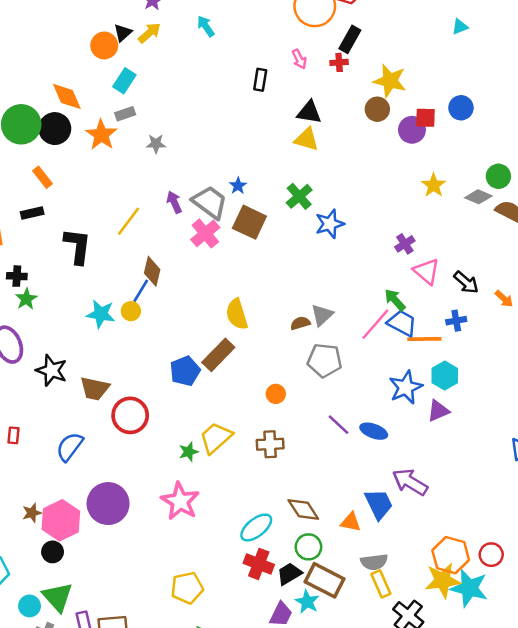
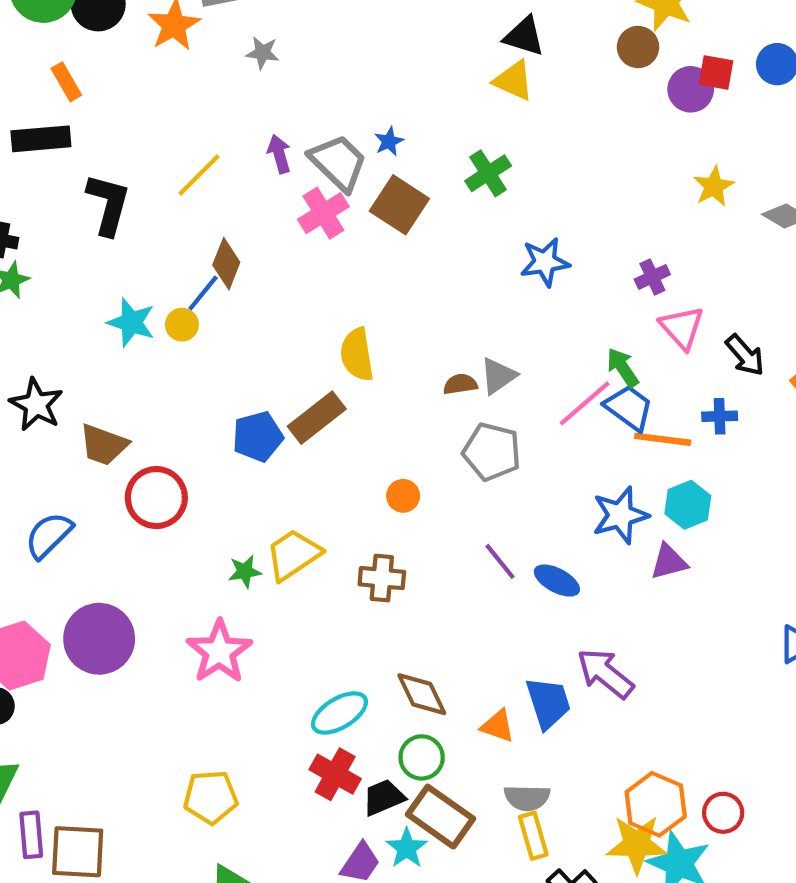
black rectangle: (32, 213) -> (41, 139), size x1.5
blue star: (330, 224) -> (545, 262), moved

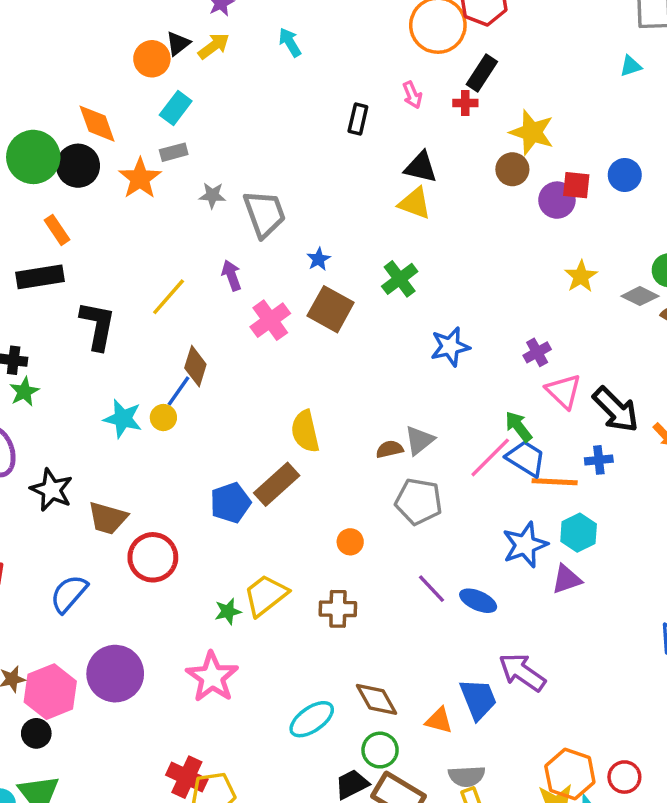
gray trapezoid: (338, 162) -> (265, 214), moved, turned 30
black arrow: (745, 355) -> (616, 410), size x1.4
red cross: (335, 774) -> (187, 777), moved

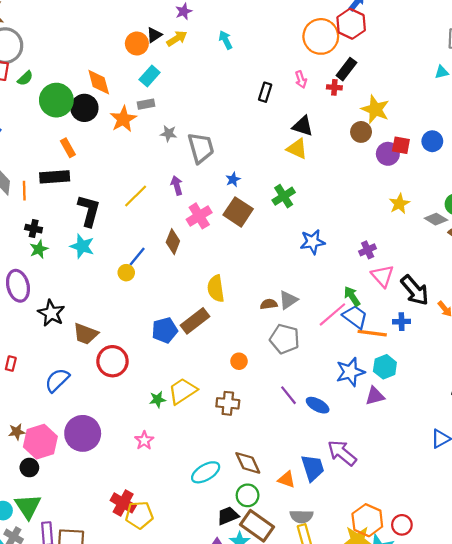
brown diamond: (195, 366) -> (173, 242), moved
cyan star: (123, 419) -> (82, 246), moved
pink star: (212, 677) -> (144, 440), size x0.6

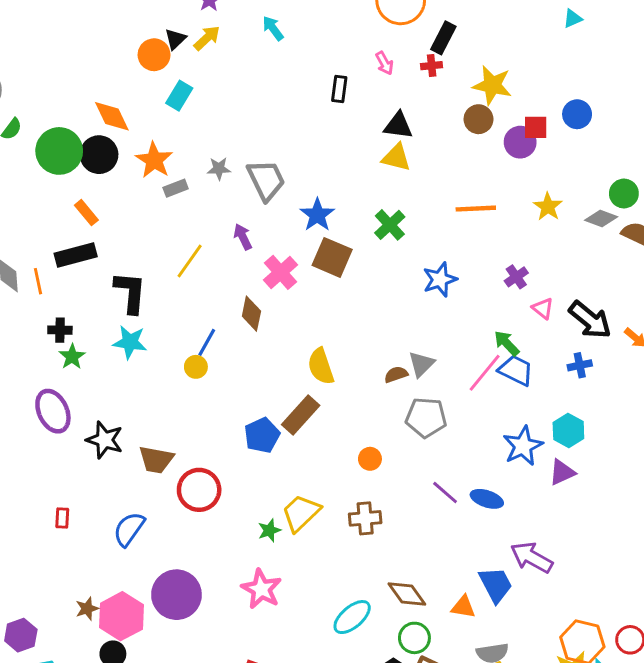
gray rectangle: (146, 104) -> (176, 188), moved
blue star: (233, 179) -> (317, 215), size x1.6
pink triangle: (382, 276) -> (543, 308), size x0.7
orange line: (372, 333) -> (476, 209), moved
pink star: (144, 440) -> (261, 589), size x1.5

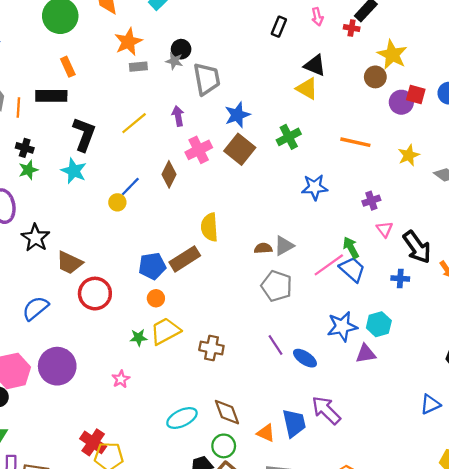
black circle: (99, 155) -> (181, 49), moved, size x0.7
orange circle: (370, 459) -> (156, 298), moved
pink star: (261, 589) -> (121, 379), size x0.6

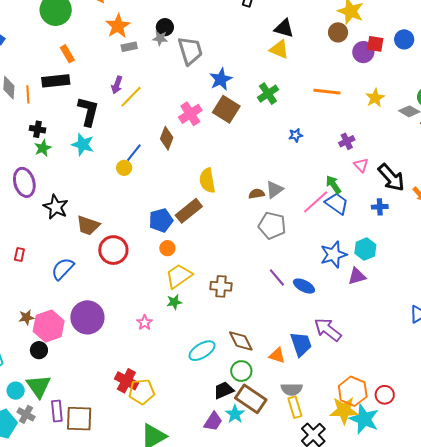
purple arrow: (178, 116) -> (117, 85), moved, turned -144
blue star: (315, 187) -> (296, 135), size x0.6
green star: (138, 338) -> (174, 302), moved

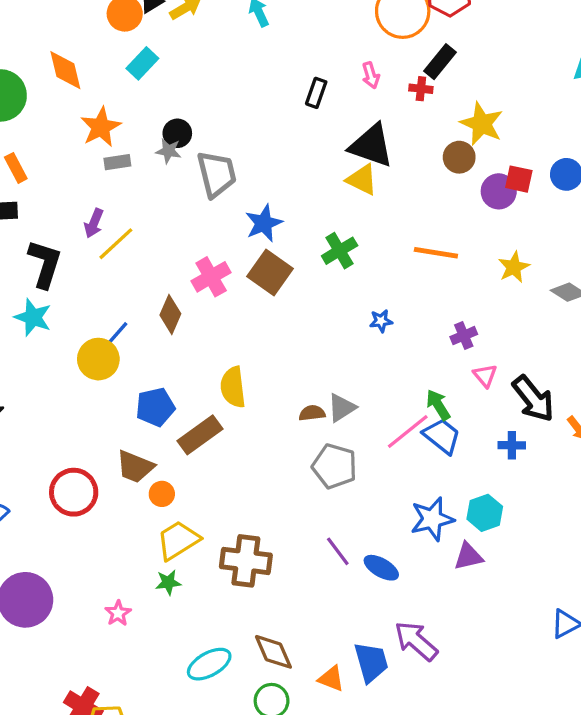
black triangle: (284, 28) -> (371, 146), size x1.4
yellow circle: (124, 168) -> (98, 359), size x1.6
blue pentagon: (161, 220) -> (155, 407), moved
brown trapezoid: (88, 225) -> (135, 467), moved
brown cross: (221, 286) -> (246, 561), size x1.4

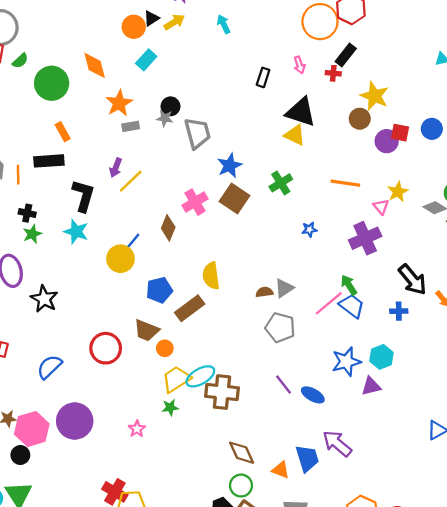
purple cross: (464, 336) -> (365, 238), size x1.8
pink triangle: (485, 376) -> (381, 207), moved
cyan ellipse: (209, 664) -> (200, 376), moved

